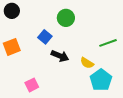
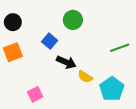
black circle: (12, 11) -> (13, 22), moved
yellow semicircle: (87, 63) -> (85, 77), moved

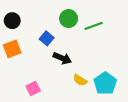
green line: (120, 48) -> (94, 26), moved
yellow semicircle: (85, 77) -> (80, 80), moved

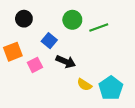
black circle: (12, 21) -> (24, 19), moved
pink square: (33, 89) -> (35, 65), moved

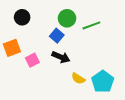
blue square: (49, 41) -> (57, 36), moved

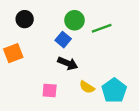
pink square: (32, 60) -> (50, 91), moved, turned 32

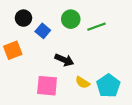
blue square: (63, 40) -> (43, 31), moved
pink square: (50, 91) -> (47, 86), size x1.5

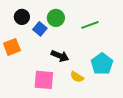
green circle: (71, 19) -> (56, 18), moved
cyan pentagon: (108, 86) -> (102, 64), moved

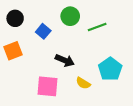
black circle: (22, 17) -> (15, 18), moved
green circle: (56, 18) -> (70, 16), moved

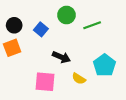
black circle: (15, 18) -> (14, 25), moved

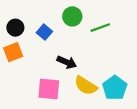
cyan pentagon: (104, 65) -> (115, 88), moved
yellow semicircle: (79, 79) -> (86, 86), size x1.5

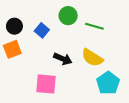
green line: (100, 28) -> (94, 26), turned 36
yellow semicircle: (86, 86) -> (92, 58), moved

